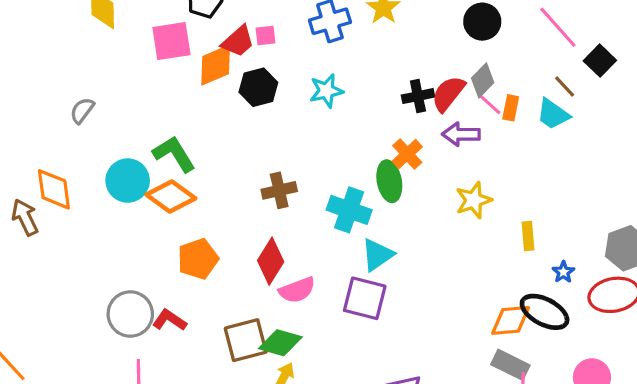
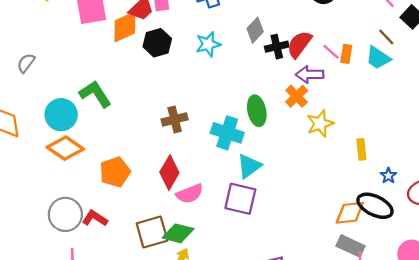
gray diamond: (483, 80) -> (255, 30), moved
orange cross: (407, 154) -> (297, 96), moved
orange diamond: (171, 196) -> (65, 148), moved

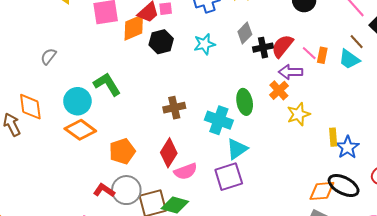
blue star: (388, 176) -> (348, 147), moved, size x1.6
purple square: (240, 199) -> (229, 177), turned -32
gray circle: (65, 214) -> (126, 190), moved

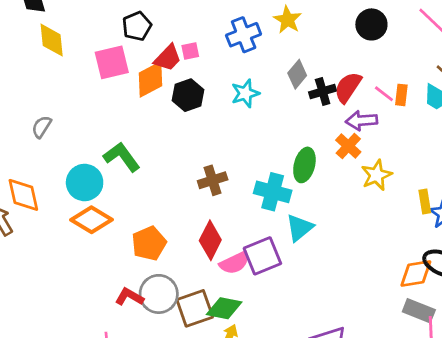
green ellipse: (245, 102) -> (304, 165), turned 30
purple square: (229, 177) -> (262, 256), moved

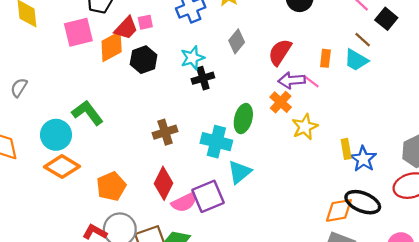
black cross: (323, 91) -> (203, 78), moved
pink line: (384, 94) -> (311, 81), moved

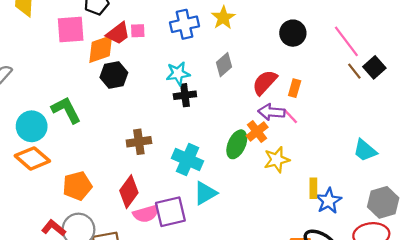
brown line: (363, 40) -> (354, 71), moved
orange rectangle: (325, 58) -> (295, 88), moved
black hexagon: (144, 60) -> (114, 75), moved
cyan trapezoid: (356, 60) -> (365, 150), moved
green ellipse: (243, 119) -> (237, 144), moved

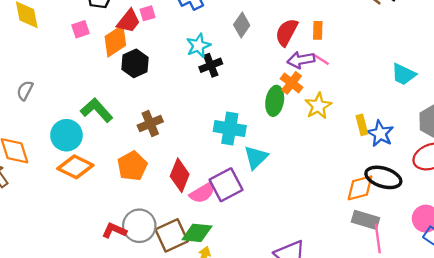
pink square: (71, 29) -> (80, 29), size x0.6
brown cross: (139, 142) -> (150, 124), moved
orange pentagon: (77, 186) -> (132, 166), moved

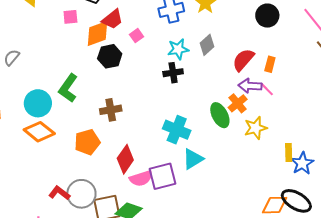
pink square: (148, 13) -> (137, 36), moved, turned -32
cyan star: (198, 46) -> (178, 49), moved
green ellipse: (275, 101) -> (220, 115), turned -50
green L-shape: (97, 110) -> (68, 88), turned -116

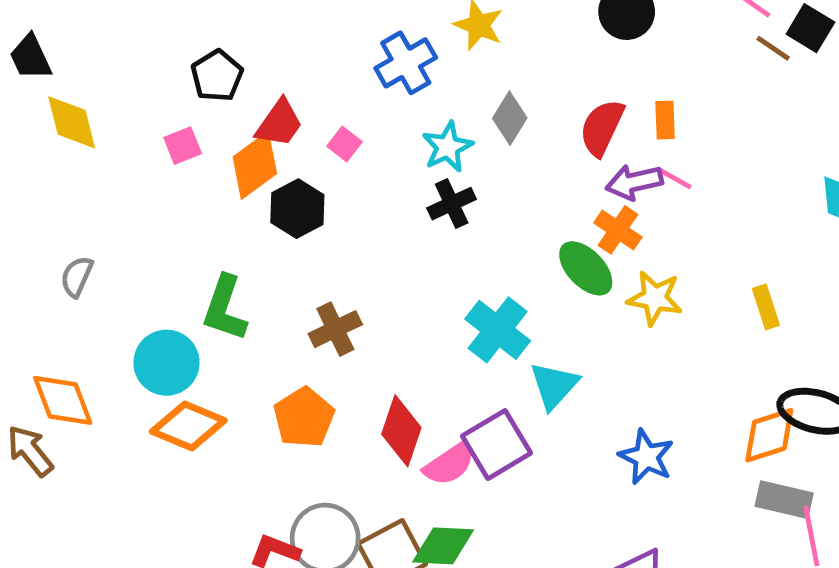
yellow star: (256, 128) -> (655, 298), moved, turned -30
cyan cross: (177, 130) -> (498, 330), turned 32
blue star: (302, 163) -> (646, 457), moved

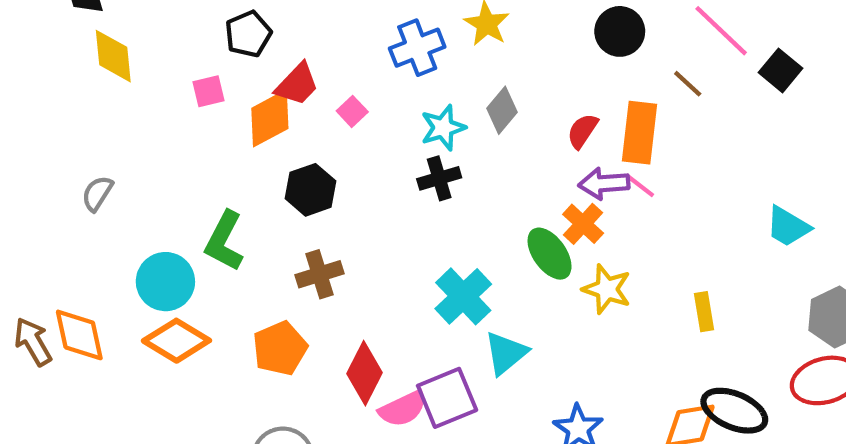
brown line: (773, 48) -> (688, 84), moved
orange rectangle: (665, 120) -> (639, 133), size x1.8
red semicircle: (602, 128) -> (582, 131), size x0.7
black hexagon: (297, 209) -> (310, 190), moved
orange diamond: (63, 400) -> (79, 335), moved

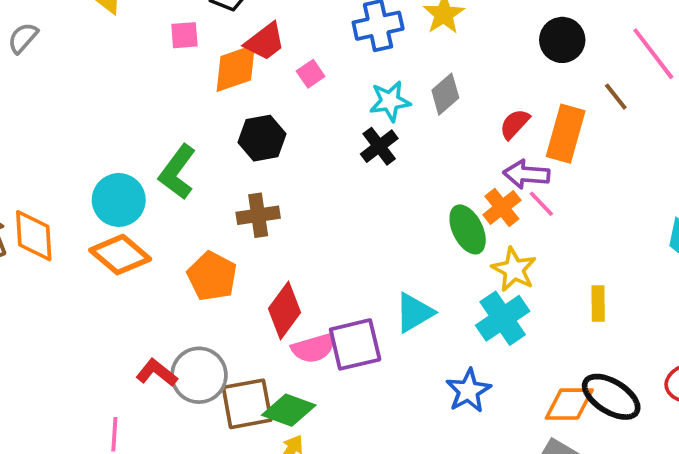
black cross: (439, 178) -> (379, 146), turned -30
pink line: (640, 185) -> (541, 204), moved
gray semicircle: (97, 193) -> (23, 38), moved
cyan cross: (463, 296) -> (503, 318), moved
orange pentagon: (280, 348) -> (212, 276), turned -30

